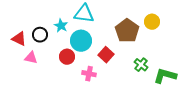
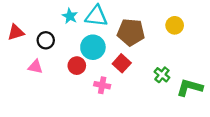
cyan star: (61, 26) -> (70, 16), moved
brown pentagon: (127, 31) -> (131, 32), moved, turned -30
red triangle: (19, 39) -> (16, 32), moved, turned -42

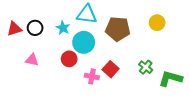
cyan star: (70, 16) -> (63, 28), moved
black circle: (46, 40) -> (35, 28), moved
red square: (122, 63) -> (111, 69), moved

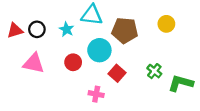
cyan circle: (84, 42) -> (99, 50), moved
pink triangle: (32, 60) -> (34, 63), size x1.5
pink cross: (92, 76) -> (96, 94), moved

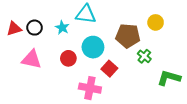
brown pentagon: (125, 30) -> (128, 36), moved
green cross: (154, 71) -> (144, 56), moved
pink cross: (96, 94) -> (90, 88), size x1.5

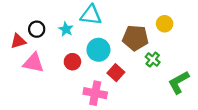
red triangle: (14, 29) -> (18, 41), moved
green L-shape: (169, 78) -> (179, 82), turned -45

